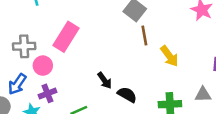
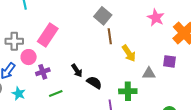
purple cross: (47, 93) -> (43, 72), moved
gray triangle: (203, 95) -> (149, 73), moved

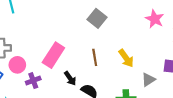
pink rectangle: (48, 35) -> (53, 55), moved
brown line: (110, 36) -> (95, 57), moved
gray triangle: (149, 73) -> (148, 80), turned -32

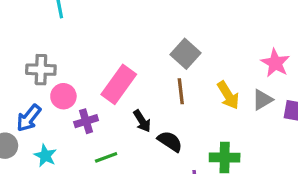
gray square: (97, 18) -> (186, 54), moved
pink star: (155, 19) -> (275, 63), moved
gray triangle: (148, 80) -> (262, 100), moved

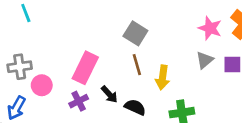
yellow arrow: (228, 95) -> (162, 77), moved, turned 50
purple cross: (86, 121) -> (79, 101), moved

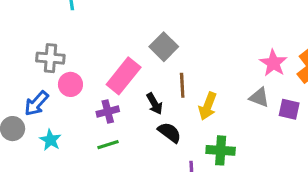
gray square: (135, 33) -> (164, 47), moved
gray triangle: (205, 60) -> (259, 97), turned 48
black arrow: (109, 94) -> (154, 104), moved

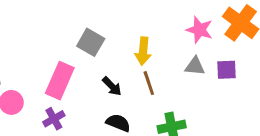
brown line: (182, 85) -> (149, 83), moved
black arrow: (154, 104) -> (112, 86), moved
yellow arrow: (208, 106) -> (143, 51), moved

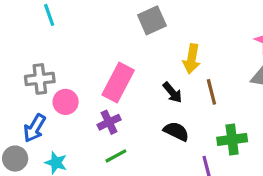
gray square: (91, 42) -> (152, 20), moved, turned 32
yellow arrow: (143, 51) -> (192, 59), moved

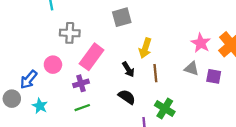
gray cross: (40, 79) -> (70, 33), moved
green cross: (232, 139) -> (165, 108), turned 30

